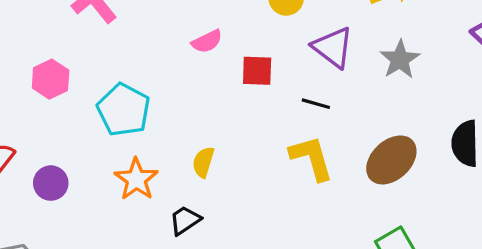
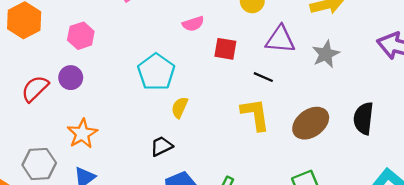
purple triangle: (333, 47) -> (280, 39), turned -40
cyan pentagon: (124, 110) -> (156, 72), moved
orange star: (136, 179) -> (82, 134), moved
purple circle: (51, 183) -> (71, 78), moved

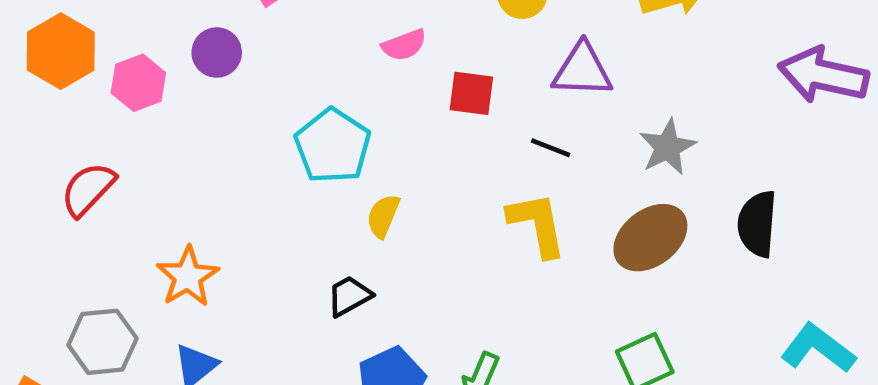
pink hexagon: (81, 36) -> (138, 83), moved
gray star: (326, 54) -> (667, 147), moved
purple circle: (71, 78) -> (217, 53), moved

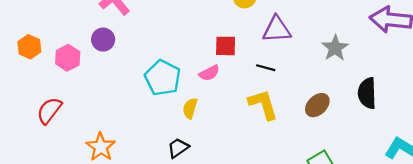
pink semicircle: (404, 45) -> (209, 73), moved
orange hexagon: (61, 51) -> (29, 47), size x0.7
gray star: (667, 147) -> (335, 48), moved
brown ellipse: (650, 238) -> (317, 105), size x0.7

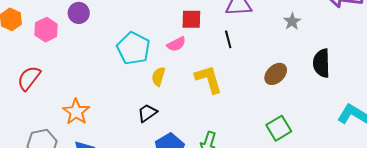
gray star: (335, 48) -> (292, 21), size x0.7
black line: (266, 68) -> (228, 39), turned 60
yellow L-shape: (263, 105) -> (209, 79), moved

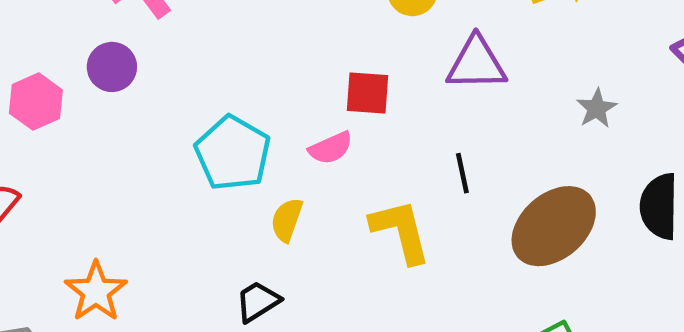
black line: (228, 39) -> (462, 173), moved
brown ellipse: (276, 74) -> (554, 226), size x1.6

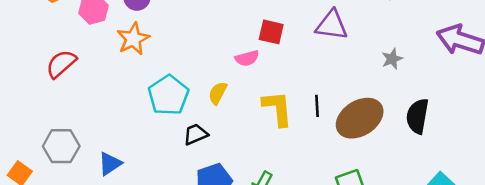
cyan pentagon: (233, 153) -> (168, 95), moved
black line: (462, 173) -> (317, 106), moved
orange star: (96, 292) -> (133, 39), moved

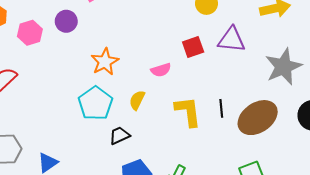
red square: (271, 32) -> (193, 47), moved, turned -30
orange star: (133, 39) -> (105, 62), moved
gray star: (392, 59) -> (284, 67), size x2.0

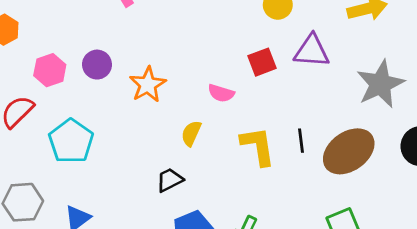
purple circle: (66, 21) -> (97, 65), moved
pink hexagon: (30, 33) -> (50, 70), moved
pink semicircle: (161, 70) -> (221, 93), turned 36
cyan pentagon: (95, 103) -> (71, 141), moved

